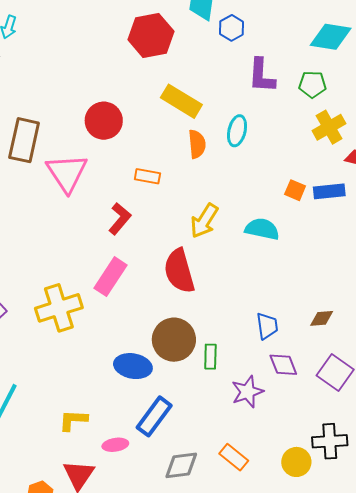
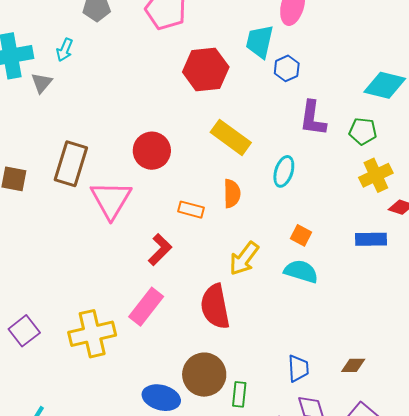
orange semicircle: (197, 144) -> (232, 193), moved
orange square: (295, 190) -> (301, 235), moved

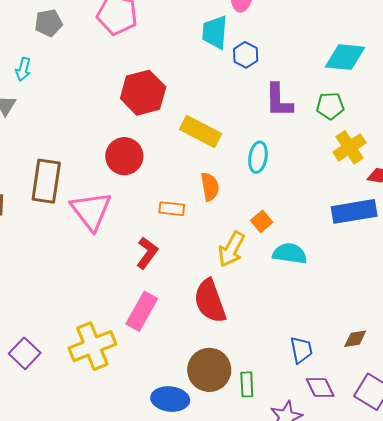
red hexagon: (206, 70) -> (143, 93), moved
orange square: (301, 235) -> (262, 221), moved, turned 30
blue rectangle: (371, 239) -> (354, 211), size x1.4

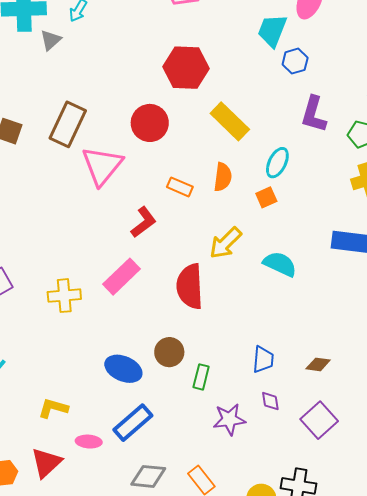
orange square: (262, 221) -> (266, 197), moved
yellow cross: (92, 346) -> (64, 296), size x0.7
brown circle: (209, 370) -> (169, 352), size x0.7
purple diamond: (320, 387) -> (270, 401), size x0.7

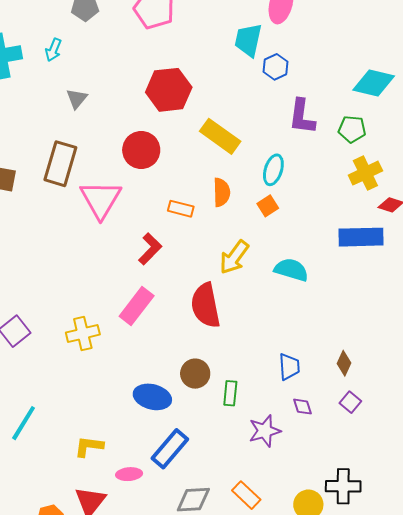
gray triangle: (51, 40) -> (77, 99), moved
brown diamond: (318, 364) -> (344, 363), turned -65
purple square: (319, 420) -> (350, 402), moved, size x0.6

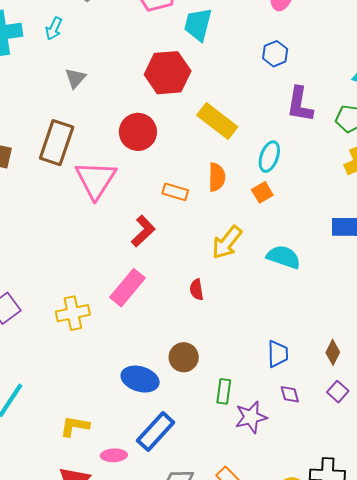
cyan trapezoid: (248, 40) -> (198, 25), moved
red semicircle: (206, 305) -> (197, 290), size x0.5
green rectangle: (230, 393) -> (224, 391), moved

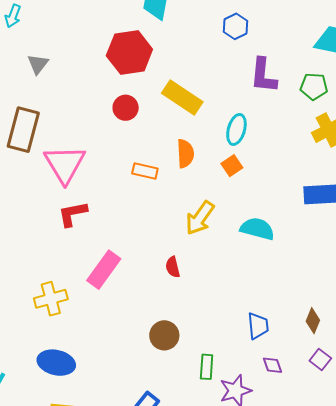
red circle: (138, 132) -> (126, 108), moved, size x0.7
red L-shape: (143, 231) -> (73, 214), moved, turned -144
blue ellipse: (140, 379) -> (56, 363), moved

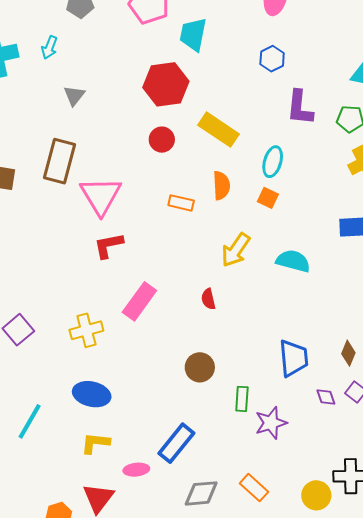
orange square: (232, 166) -> (268, 198), turned -30
blue trapezoid: (258, 326) -> (294, 358), size x1.4
purple diamond: (273, 365) -> (326, 397), moved

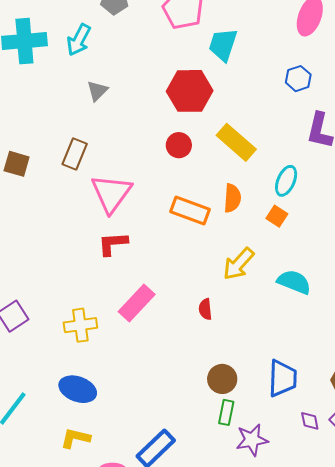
cyan arrow: (50, 47) -> (79, 40), size x1.4
brown rectangle: (59, 161) -> (75, 154), size x0.7
orange rectangle: (181, 203) -> (190, 210), size x1.5
brown circle: (200, 367) -> (222, 379), moved

